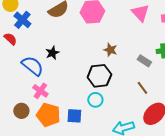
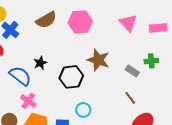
brown star: (110, 50) -> (98, 60), size x1.6
black hexagon: (99, 76) -> (71, 77), moved

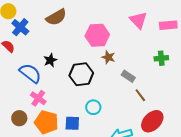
pink hexagon: (80, 22) -> (97, 35), moved
brown star: (98, 60) -> (108, 57), size x0.6
gray rectangle: (132, 71) -> (128, 76), moved

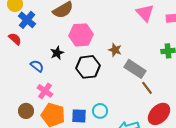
pink hexagon: (97, 35) -> (81, 35), moved
blue semicircle: (30, 73) -> (37, 66), size x0.6
gray rectangle: (128, 76) -> (135, 69), size x1.5
cyan circle: (93, 107) -> (100, 111), moved

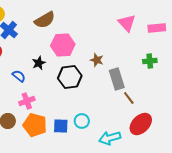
gray rectangle: (135, 69) -> (117, 79), turned 40
pink cross: (45, 91) -> (27, 101), turned 35

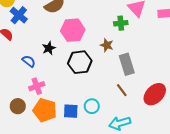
green cross: (150, 61) -> (121, 23), moved
brown line: (129, 98) -> (122, 90), moved
red ellipse: (141, 124) -> (155, 94), moved

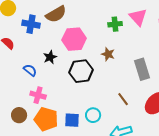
blue cross: (19, 15) -> (31, 24), moved, turned -30
green cross: (121, 23) -> (115, 24), moved
gray rectangle: (127, 64) -> (142, 69), moved
pink cross: (37, 86) -> (38, 95), turned 35

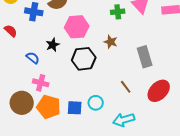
brown circle: (19, 115) -> (22, 103), size x1.5

